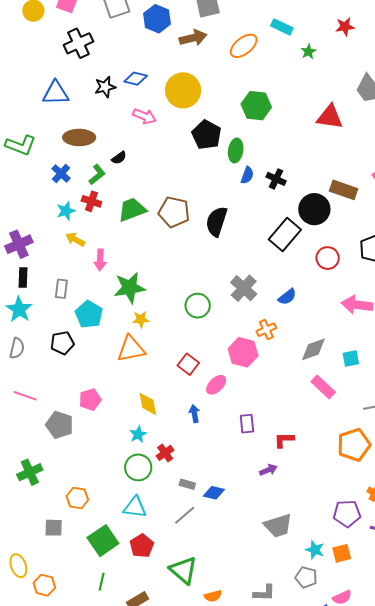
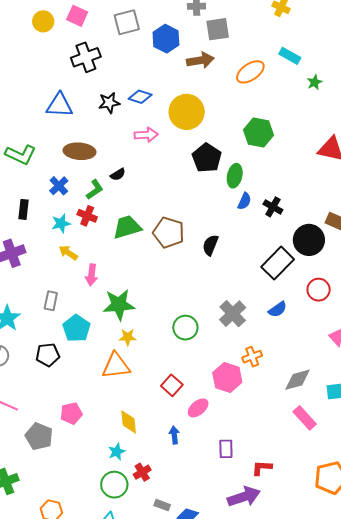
pink arrow: (144, 116) -> (146, 135), turned -30
black semicircle: (217, 222) -> (210, 245), size x0.7
black rectangle: (23, 277) -> (23, 209), moved
blue semicircle: (287, 297) -> (278, 309), moved
purple arrow: (268, 470) -> (244, 497), size x1.8

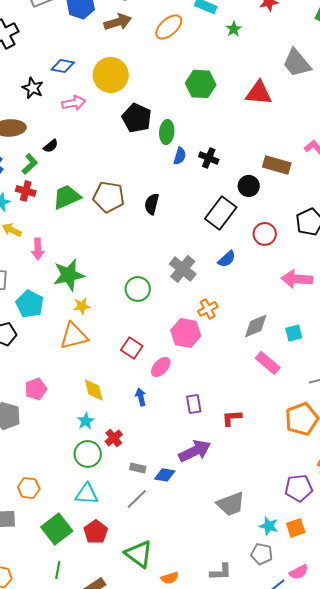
black star: (109, 103) -> (33, 88), moved, turned -30
green hexagon: (259, 132) -> (201, 84), moved
black circle: (309, 240) -> (249, 186), size x0.7
purple arrow: (244, 497) -> (195, 451), moved

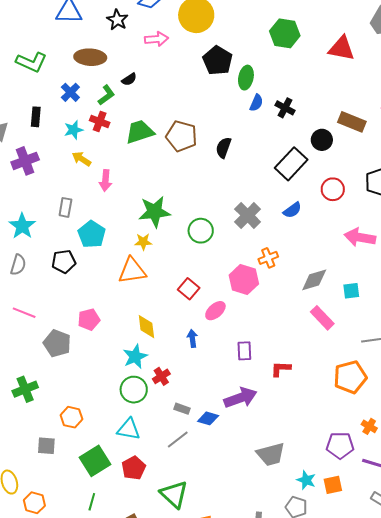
green star: (69, 275) -> (154, 212), moved
cyan star: (86, 421) -> (135, 357), size x1.4

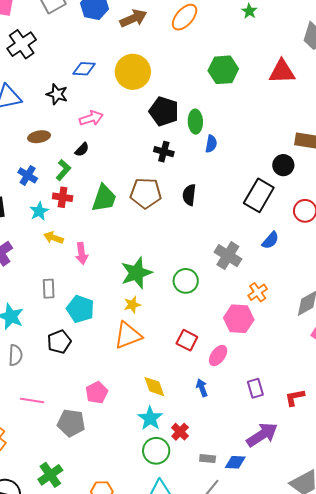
pink arrow: (156, 39) -> (91, 118), moved
brown ellipse: (90, 57) -> (39, 137), size x0.7
black cross: (285, 108) -> (164, 152), moved
green trapezoid: (140, 132) -> (104, 198), turned 140

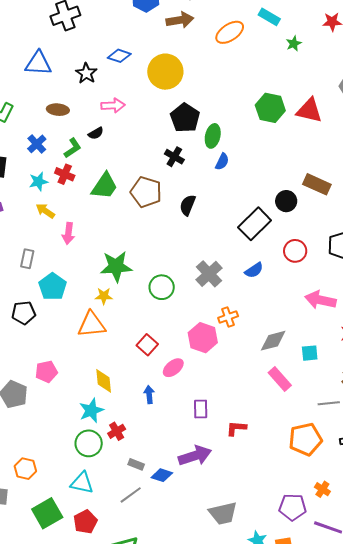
green hexagon: (223, 70) -> (270, 108), moved

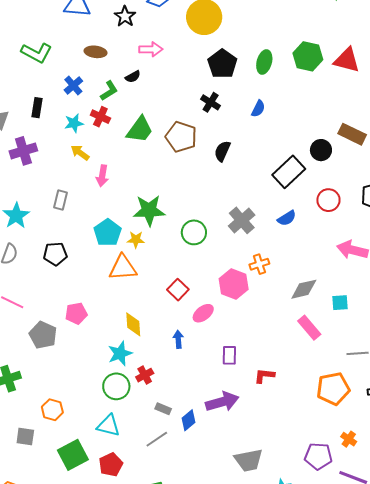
green ellipse: (213, 136) -> (264, 62), moved
cyan pentagon: (53, 287) -> (108, 233), moved
blue diamond: (162, 475) -> (189, 420), turned -60

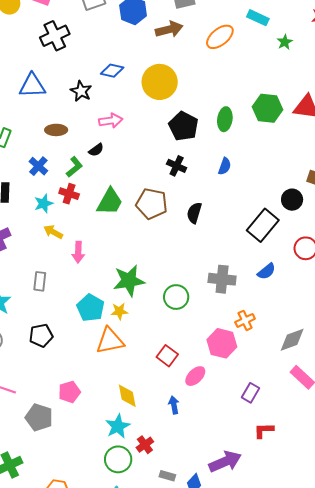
gray cross: (242, 220) -> (222, 279), turned -36
purple rectangle: (229, 355) -> (251, 393), moved, turned 36

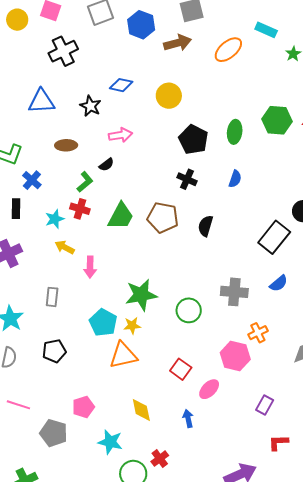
yellow circle: (160, 82) -> (169, 96), size x0.7
blue cross: (38, 166) -> (32, 180), moved
cyan star: (118, 426) -> (110, 442), moved, turned -30

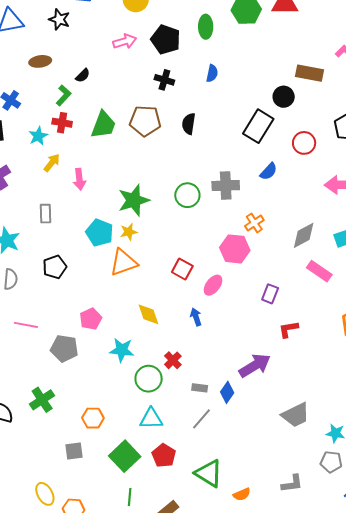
pink arrow: (120, 135) -> (125, 41), moved
yellow arrow: (65, 247) -> (52, 163), turned 108
green circle: (189, 310) -> (187, 195), moved

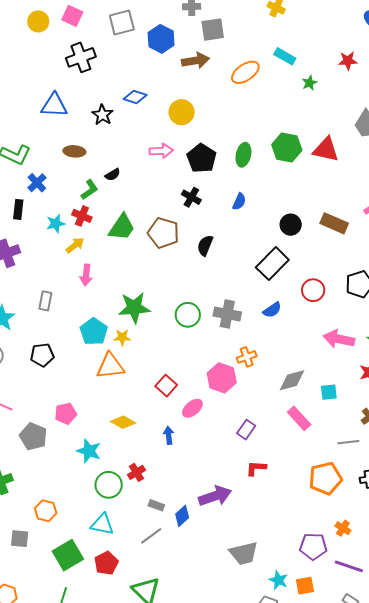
black circle: (284, 97) -> (291, 225), moved
yellow arrow: (52, 163) -> (75, 245), moved
yellow diamond: (148, 314) -> (123, 422), turned -55

